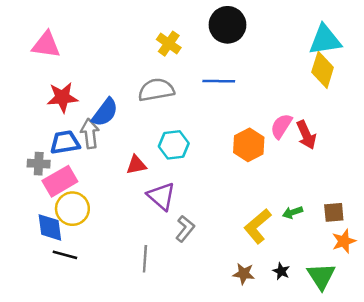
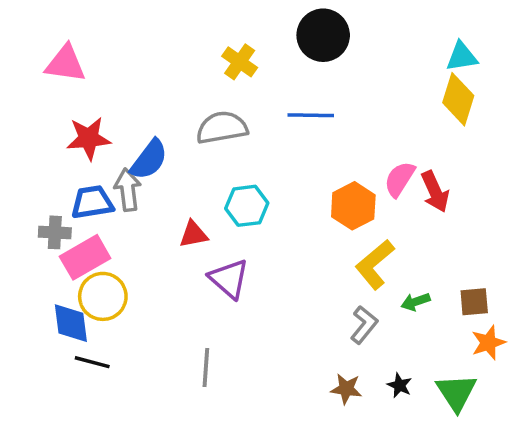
cyan triangle: (325, 40) -> (462, 57), size x0.7
yellow L-shape: (258, 226) -> (375, 264), moved
gray L-shape: (185, 229) -> (364, 325), moved

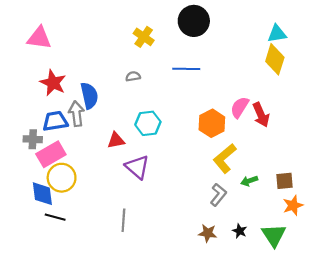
gray semicircle: (222, 128) -> (133, 76), size x0.5
red star: (89, 138) -> (53, 83), turned 30
blue semicircle: (149, 160) -> (89, 96), turned -50

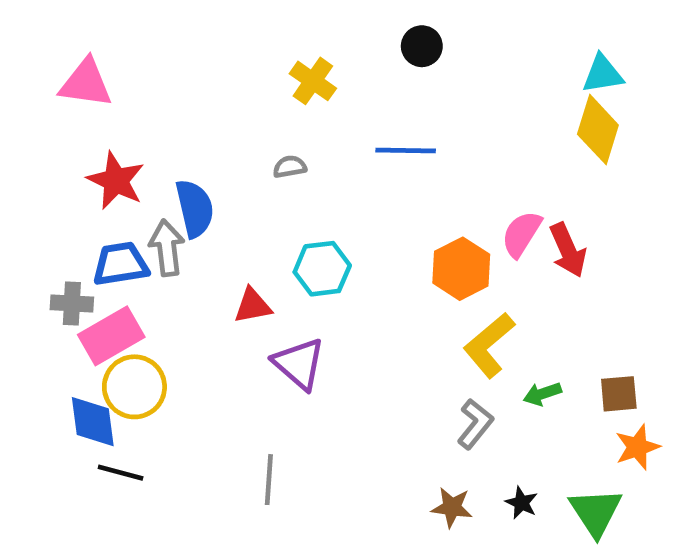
black circle: (194, 21) -> (422, 46), size x0.6

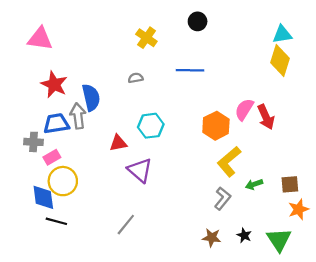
pink rectangle: (111, 336) -> (52, 157), size x0.6
gray line: (269, 480) -> (126, 225), turned 35

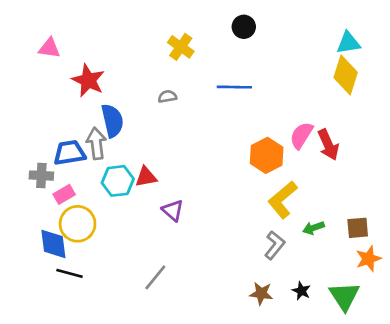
pink triangle: (40, 39) -> (49, 48), size x0.7
red star: (54, 84) -> (88, 80), moved
cyan hexagon: (151, 126) -> (118, 181), moved
purple triangle: (140, 170) -> (173, 210), size x0.7

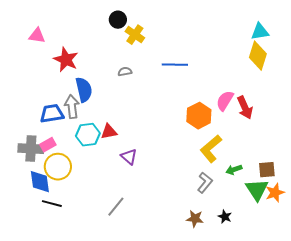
black circle: (244, 27) -> (118, 20), moved
gray cross: (41, 176) -> (31, 149), moved, size x1.4
green triangle: (344, 296) -> (257, 190), moved

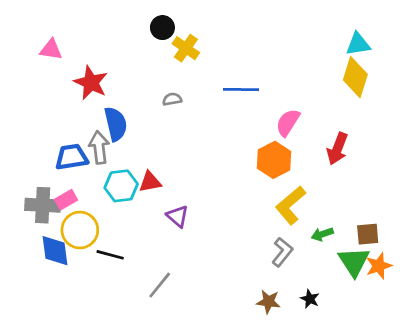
pink semicircle: (225, 101) -> (288, 123), moved
red arrow: (245, 108) -> (337, 149), turned 45
black line: (52, 204) -> (110, 255), moved

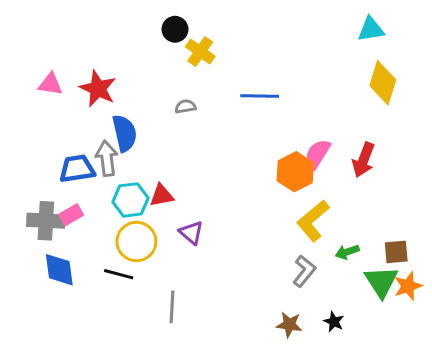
cyan triangle: (358, 44) -> (371, 29), moved
pink triangle: (51, 50) -> (50, 84), moved
pink semicircle: (288, 123) -> (317, 154), moved
yellow circle: (80, 230) -> (136, 242), moved
gray line: (160, 285) -> (172, 307), turned -36

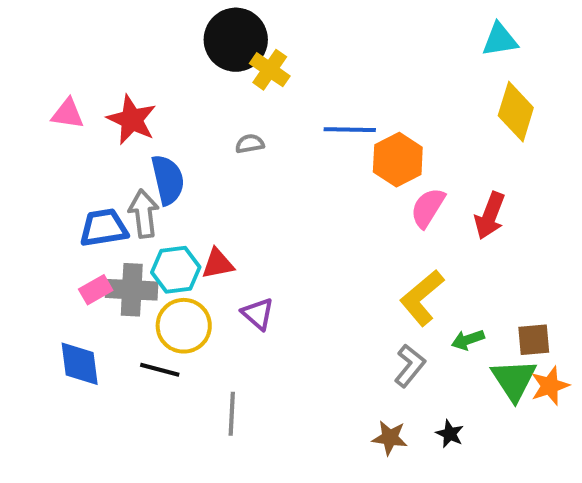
black circle: (175, 29) -> (236, 40), size x1.8
orange hexagon: (295, 172) -> (398, 160), moved
gray cross: (46, 221) -> (132, 290), moved

